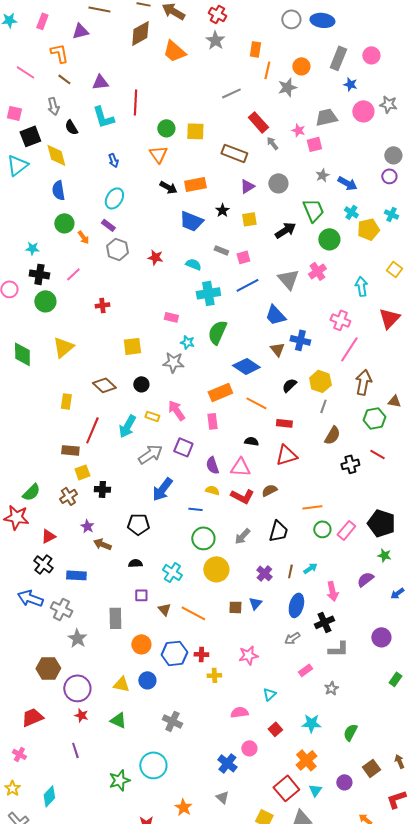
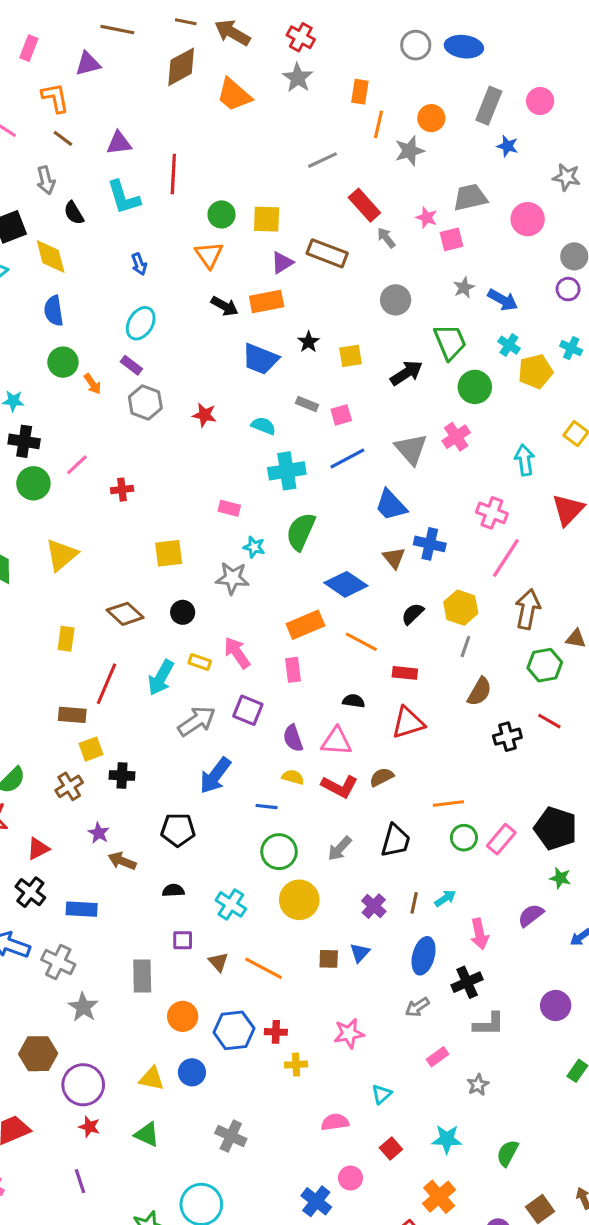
pink circle: (363, 111) -> (528, 219), moved
purple triangle: (247, 186) -> (282, 263), moved
pink line: (73, 274) -> (77, 465), moved

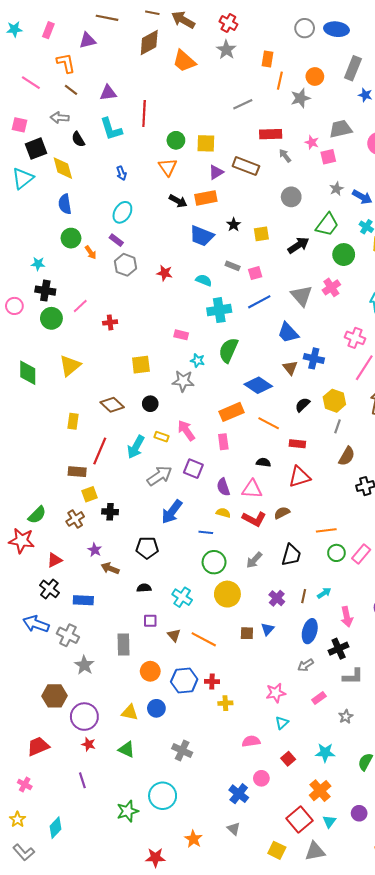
gray arrow: (46, 180) -> (60, 118), turned 108
red rectangle: (364, 205) -> (271, 134), turned -50
green trapezoid: (450, 342) -> (327, 225), turned 60
pink star: (349, 1033) -> (276, 693), moved

